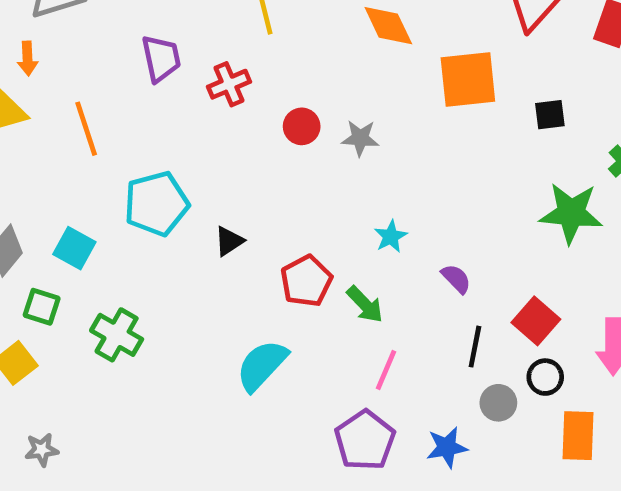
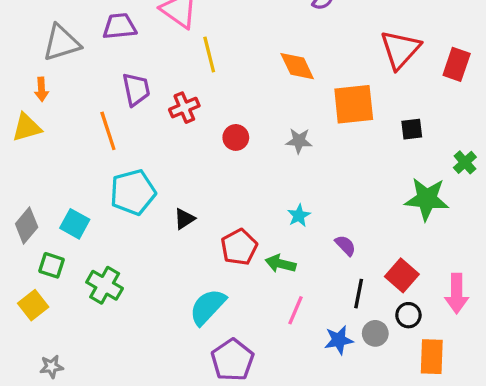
orange line: (86, 129) -> (108, 131), moved
gray star: (360, 138) -> (299, 141), moved
green arrow: (365, 304) -> (281, 264), turned 148
purple pentagon: (365, 440) -> (232, 360), moved
blue star: (447, 447) -> (339, 340), moved

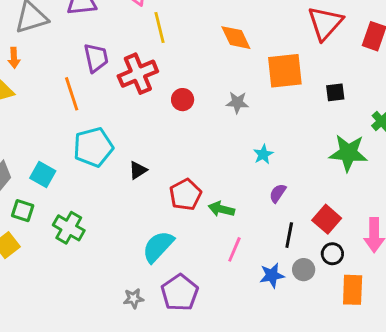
red cross: (184, 108) -> (138, 74), size x1.5
cyan star: (299, 216) -> (263, 154), moved
purple semicircle: (345, 245) -> (278, 193), turned -102
gray star: (51, 367) -> (134, 298), moved

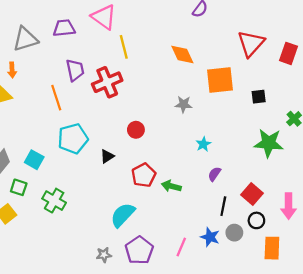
red circle: (183, 100) -> (136, 130), moved
pink line: (234, 249) -> (181, 247), moved
blue star: (272, 275) -> (210, 237), turned 30

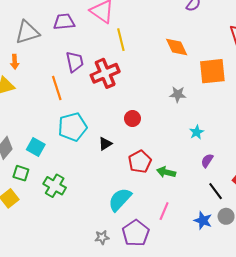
black line: (223, 206) -> (216, 191), turned -48
pink line: (181, 247) -> (164, 211), moved

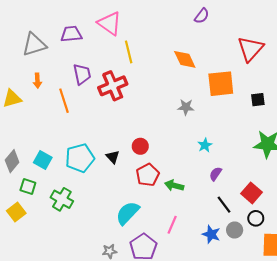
orange arrow: (15, 62) -> (37, 81), moved
red circle: (132, 119) -> (140, 146), moved
cyan pentagon: (73, 127) -> (80, 158), moved
black triangle: (105, 144) -> (113, 157), turned -40

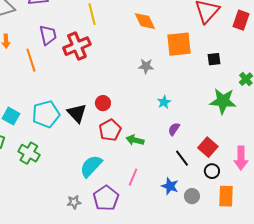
black triangle: (113, 157) -> (77, 113), size x1.5
gray circle: (235, 230) -> (192, 196), moved

